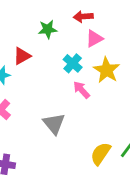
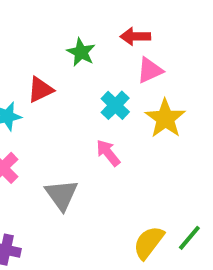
green star: (48, 29) -> (81, 52), turned 30
pink arrow: (81, 90) -> (108, 153), moved
gray triangle: (54, 124) -> (62, 195), moved

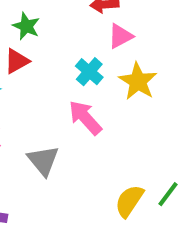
green star: (81, 52) -> (26, 26), moved
pink arrow: (108, 153) -> (85, 118), size x1.4

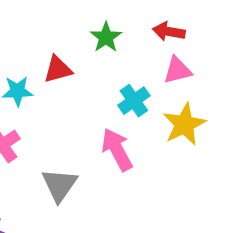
green star: (26, 26) -> (106, 37), moved

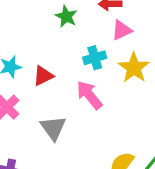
red triangle: (58, 69) -> (43, 76), moved
cyan cross: (134, 101) -> (95, 58), turned 30

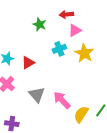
pink arrow: (89, 95) -> (62, 100), moved

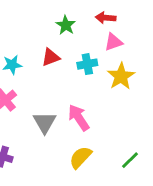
red triangle: (28, 63) -> (51, 57), moved
pink arrow: (62, 100) -> (79, 118), moved
yellow semicircle: (81, 114) -> (80, 157), moved

